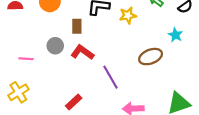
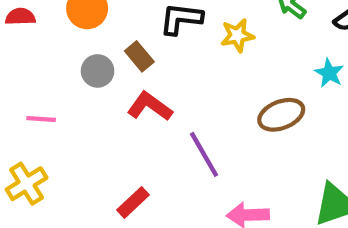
brown rectangle: (77, 26) -> (139, 56), turned -40
gray circle: (55, 46) -> (98, 71), moved

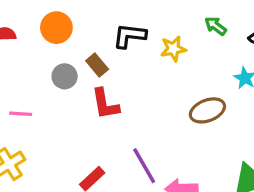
red L-shape: (150, 106) -> (105, 104), turned -136
purple line: (204, 154) -> (144, 166), moved

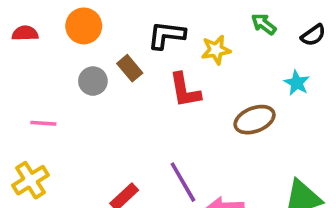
red L-shape: (105, 104) -> (185, 90), moved

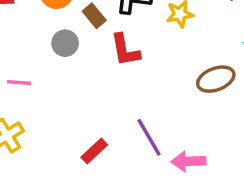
brown rectangle: (130, 68) -> (94, 16), moved
red L-shape: (185, 90) -> (125, 50), moved

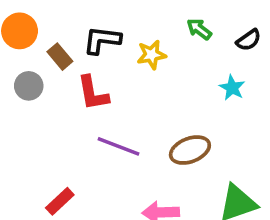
brown ellipse: (216, 79) -> (190, 150), moved
purple line: (149, 137) -> (119, 146), moved, turned -39

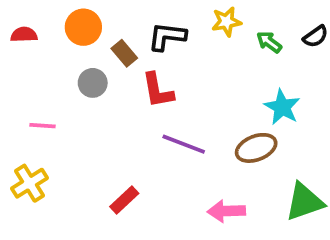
green arrow: (199, 29) -> (269, 42), moved
yellow star: (151, 55) -> (226, 22), moved
cyan star: (232, 88) -> (282, 107), moved, size x1.4

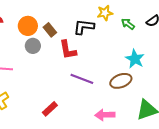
orange circle: (83, 27) -> (28, 26), moved
black L-shape: (167, 36) -> (84, 27), moved

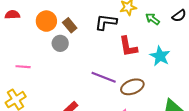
gray circle: (33, 46) -> (60, 43), moved
red L-shape: (68, 50) -> (128, 47), moved
brown ellipse: (121, 81) -> (132, 87), moved

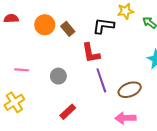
gray circle: (60, 43) -> (58, 76), moved
red L-shape: (128, 47) -> (91, 53), moved
purple line: (104, 77) -> (101, 80), turned 50

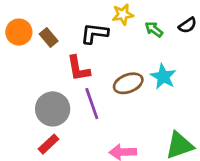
gray circle: (58, 76) -> (53, 109), moved, size x1.6
brown ellipse: (130, 90) -> (128, 83), moved

